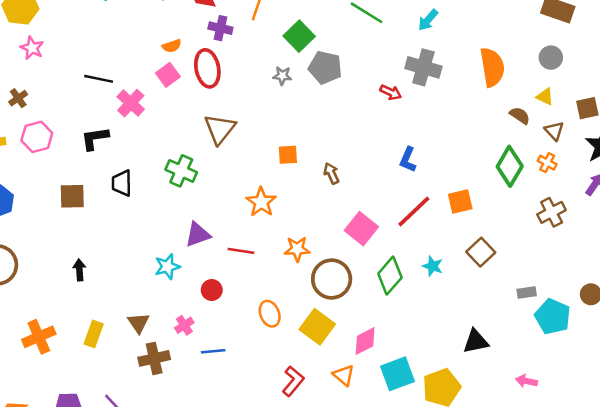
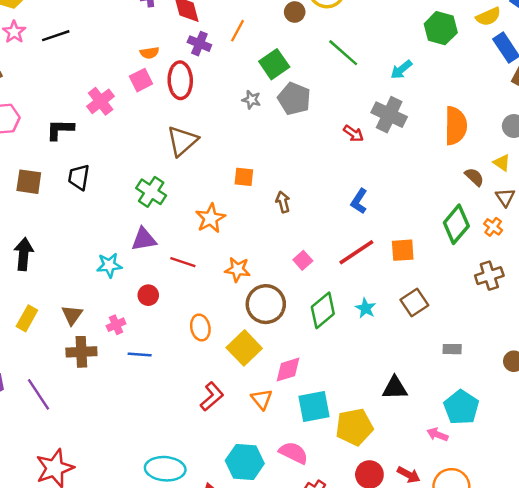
black line: (99, 79) -> (56, 36), moved, turned -40
green cross: (181, 171) -> (151, 192), moved
pink square: (361, 229) -> (303, 260), size x0.6
black arrow: (79, 270) -> (24, 254), size x1.5
cyan pentagon: (553, 316) -> (461, 407), moved

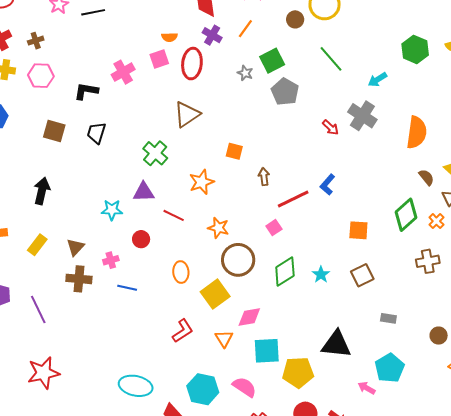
gray star: (251, 100) -> (245, 73), moved
red line: (356, 252) -> (293, 199), moved
black triangle: (395, 388) -> (336, 344), size x1.4

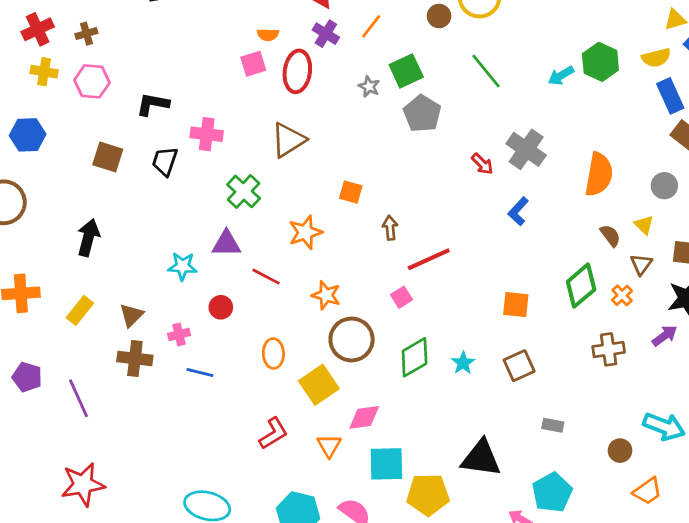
pink cross: (123, 72) -> (207, 134), moved, turned 35
cyan arrow: (378, 80) -> (561, 76), moved
blue L-shape: (327, 185) -> (518, 211), moved

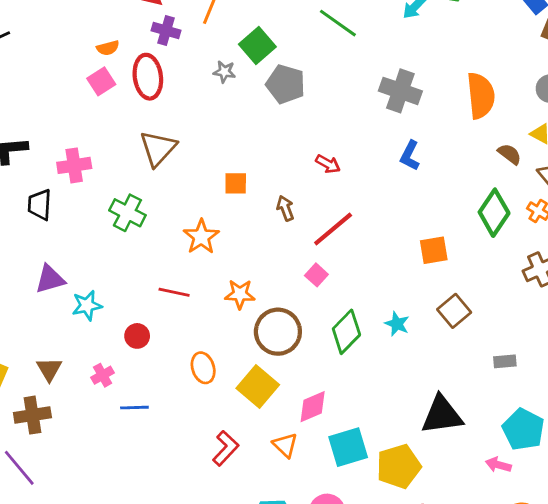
red arrow: (482, 164) -> (328, 164), moved
purple triangle: (226, 244) -> (50, 279), moved
brown cross: (135, 359) -> (32, 415), moved

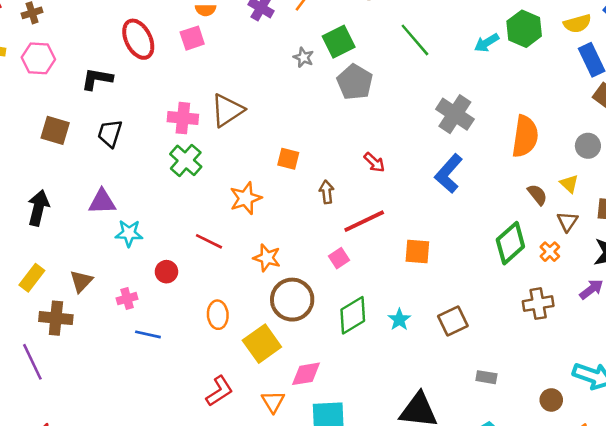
red ellipse: (148, 77) -> (138, 39), moved, turned -33
blue L-shape: (410, 156) -> (449, 173), size x1.4
pink cross: (74, 165) -> (183, 118), moved
orange square: (434, 250) -> (417, 251), moved

